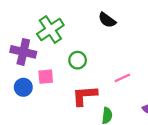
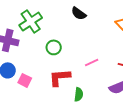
pink square: (46, 77) -> (25, 80), moved, turned 32

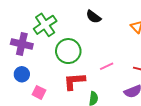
green circle: (54, 47) -> (68, 51), size x1.6
pink square: (25, 80) -> (39, 92), moved

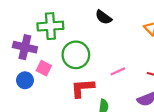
green cross: (45, 25) -> (50, 26), turned 30
pink square: (39, 92) -> (44, 68), moved

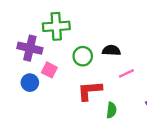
black semicircle: (103, 17) -> (111, 50), moved, turned 147
green circle: (76, 55) -> (83, 56), size x0.7

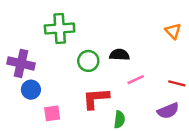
purple cross: (30, 48) -> (21, 63), moved
pink square: (49, 70) -> (52, 113), moved, turned -35

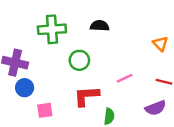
orange triangle: (173, 31) -> (160, 44), moved
black semicircle: (119, 55) -> (100, 26), moved

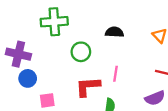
black semicircle: (100, 26) -> (114, 32), moved
pink line: (125, 78) -> (116, 74), moved, turned -56

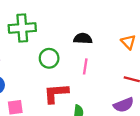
pink line: (116, 74) -> (85, 66), moved

